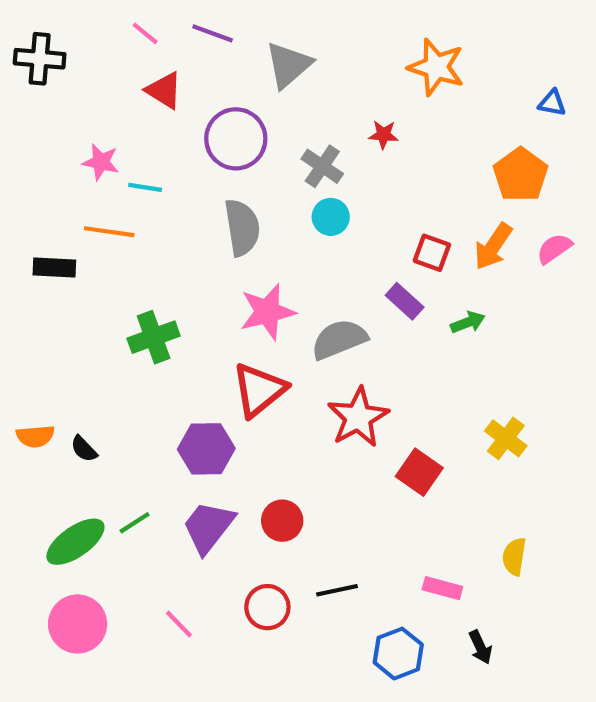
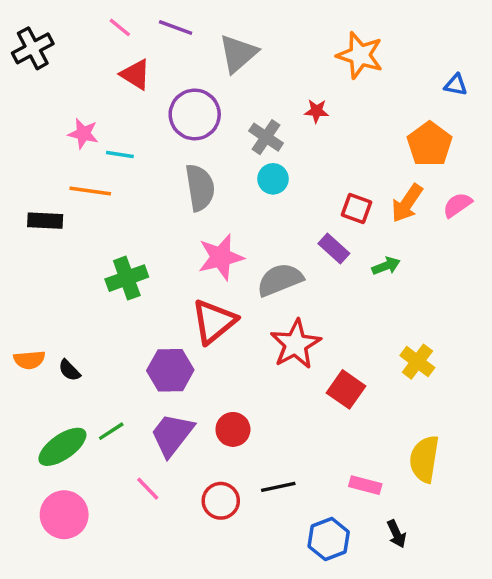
black cross: (40, 59) -> (33, 48), turned -33
yellow semicircle: (514, 556) -> (424, 459), size x1.5
pink line: (179, 624) -> (148, 489), moved

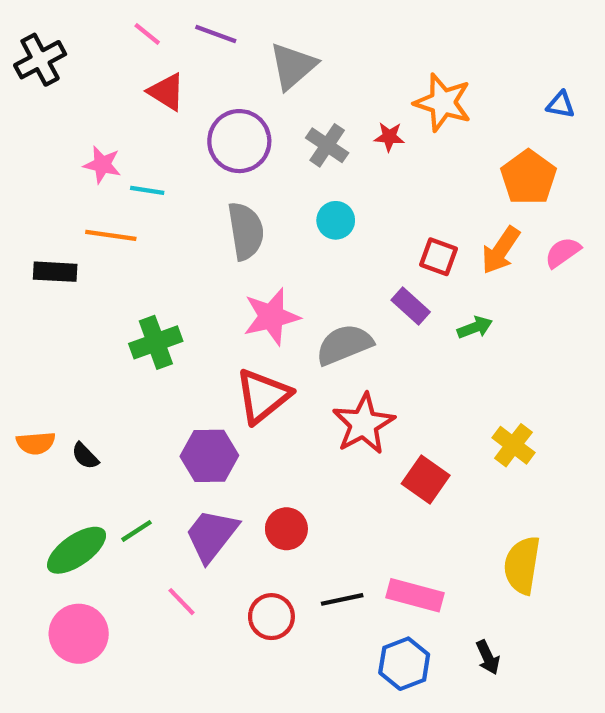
orange star: (360, 55) -> (443, 103), moved
gray cross: (266, 137) -> (327, 145), moved
pink rectangle: (365, 485) -> (415, 595), moved, size x1.4

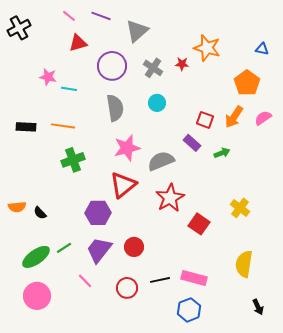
red triangle: (166, 92) -> (78, 43), turned -48
orange line: (111, 235) -> (63, 126), moved
black arrow: (488, 657) -> (258, 307), moved

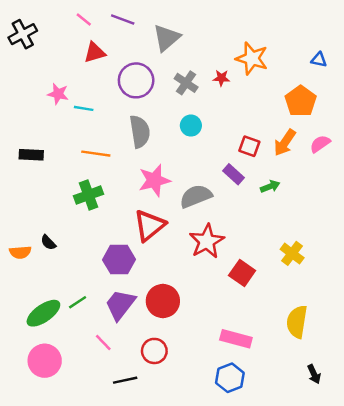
orange line: (63, 126) -> (96, 154), moved
black semicircle: (40, 213) -> (48, 243), moved
red circle: (134, 247) -> (163, 301), size x1.4
black line: (160, 280) -> (125, 380), moved

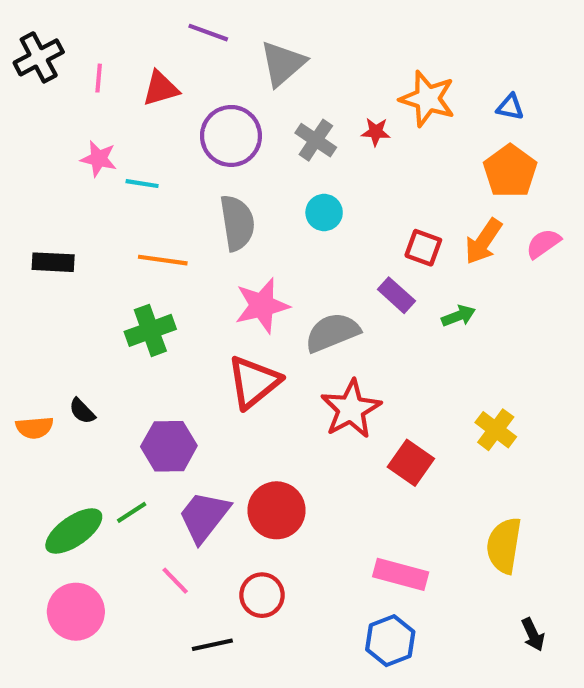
pink line: (84, 20) -> (99, 78), moved, turned 56
blue triangle: (319, 60) -> (510, 107), moved
purple hexagon: (119, 260) -> (169, 446), moved

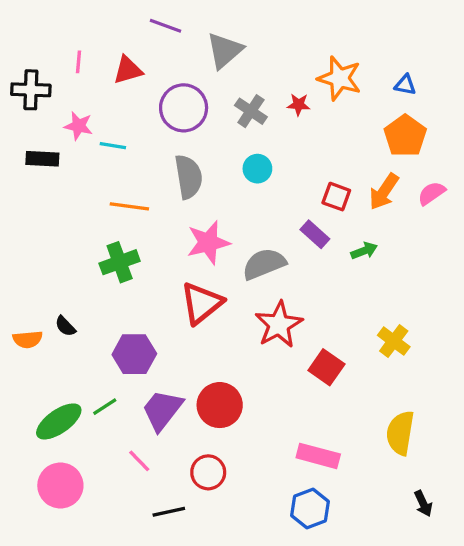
black cross: (39, 57) -> (31, 90), moved, turned 30
black rectangle: (53, 262) -> (42, 159), moved

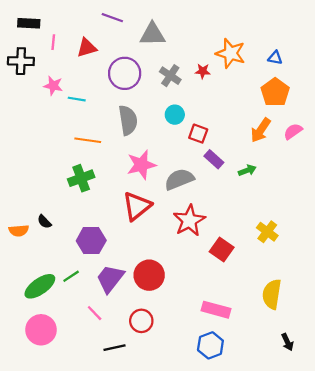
gray triangle: (225, 50) -> (152, 34), turned 40
black rectangle: (42, 159) -> (29, 23), moved
red square: (336, 197) -> (198, 134), moved

